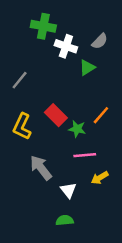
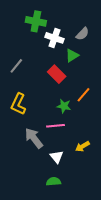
red rectangle: (56, 115) -> (57, 74), moved
pink line: (85, 155) -> (56, 126), moved

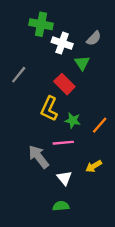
green triangle: (72, 55) -> (82, 63), turned -32
orange line: (83, 95) -> (100, 125), moved
yellow L-shape: (18, 104) -> (49, 109), moved

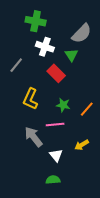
gray semicircle: (94, 38) -> (82, 33), size x1.5
white cross: (62, 43) -> (45, 47), moved
yellow L-shape: (49, 109) -> (30, 99), moved

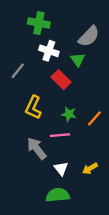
yellow arrow: (82, 145) -> (90, 168), moved
green semicircle: (53, 180) -> (58, 195), size x1.5

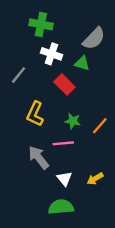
green triangle: (78, 60) -> (82, 63), turned -40

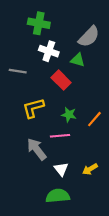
gray line: (19, 75) -> (18, 71), turned 60
yellow L-shape: (35, 114) -> (33, 108), turned 50

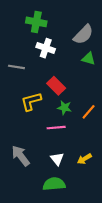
green triangle: (78, 60) -> (89, 59), moved
red rectangle: (61, 80) -> (56, 86), moved
gray arrow: (37, 149) -> (21, 156), moved

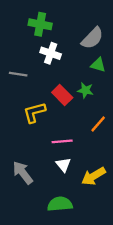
green star: (64, 108) -> (85, 90), moved
white triangle: (57, 159) -> (63, 165), moved
yellow arrow: (84, 159) -> (94, 176), size x1.5

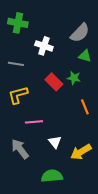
green cross: (40, 24) -> (18, 23), moved
yellow L-shape: (34, 112) -> (18, 95), moved
orange line: (98, 124) -> (85, 107), turned -63
pink line: (62, 141) -> (34, 122), moved

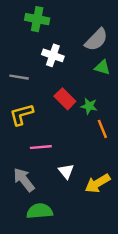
green cross: (18, 23) -> (37, 19), moved
green star: (74, 78) -> (89, 106), moved
green semicircle: (52, 176) -> (40, 211), moved

